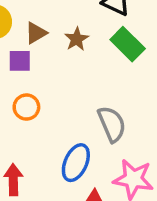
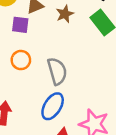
gray semicircle: (112, 124) -> (57, 71), moved

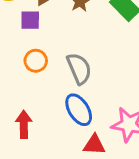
blue ellipse: (53, 106) -> (79, 110), turned -56

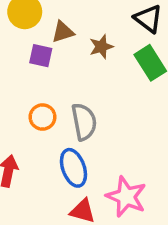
orange circle: (36, 61) -> (43, 117), moved

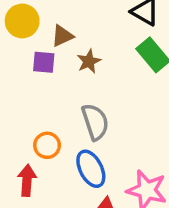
brown star: (101, 47) -> (89, 61), moved
orange circle: (43, 117) -> (47, 145), moved

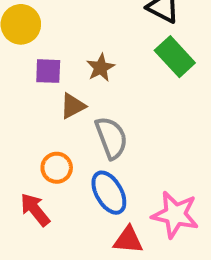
brown triangle: (62, 36) -> (73, 106), moved
red arrow: (27, 180) -> (35, 210), turned -40

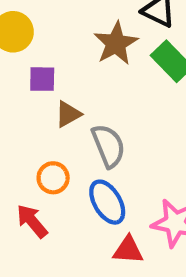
brown star: (101, 68) -> (116, 43), moved, size x1.5

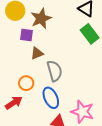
brown star: (116, 43) -> (41, 18), moved
red arrow: (32, 221) -> (14, 103), turned 90

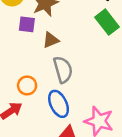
brown triangle: (37, 53) -> (51, 40), moved

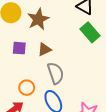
purple square: (27, 24) -> (19, 48), moved

